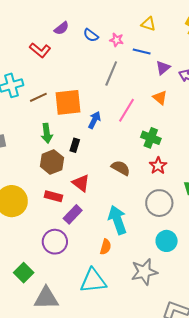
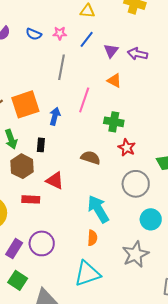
blue line: (142, 51) -> (87, 39), turned -54
purple rectangle: (73, 214) -> (14, 249), moved

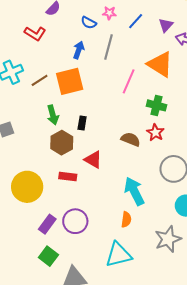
blue semicircle: (34, 34) -> (89, 23), moved
purple triangle: (111, 51) -> (166, 25), moved
orange triangle: (114, 81) -> (160, 64), size x1.8
blue arrow: (55, 116) -> (79, 50), moved
red star: (127, 148) -> (155, 133), moved

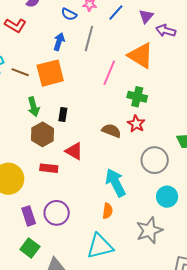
brown line: (40, 80) -> (20, 72), turned 54
purple rectangle: (47, 224) -> (29, 216), turned -54

